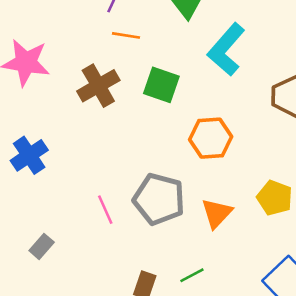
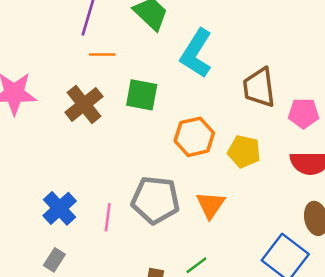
blue cross: (29, 155) -> (60, 208), moved
yellow pentagon: (275, 198) -> (244, 152), moved
pink line: (105, 210) -> (108, 217), turned 40

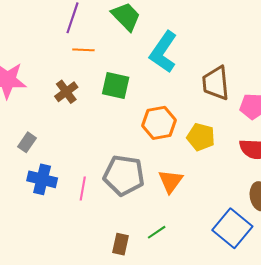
brown cross: (84, 104) -> (66, 92), size x0.7
blue cross: (60, 208) -> (42, 179), turned -36
gray rectangle: (54, 260) -> (27, 142), moved

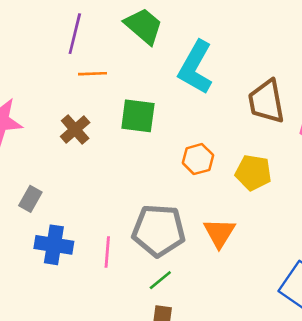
orange hexagon: (159, 123) -> (198, 159), size x0.7
green line: (157, 232) -> (160, 280), moved

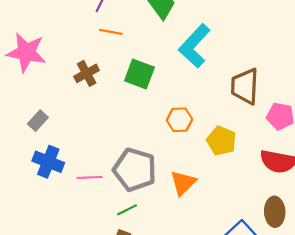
pink line: (107, 252) -> (90, 177), turned 70

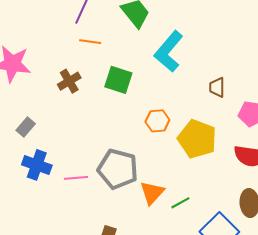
brown trapezoid: (245, 86) -> (217, 87), size x0.6
yellow pentagon: (221, 141) -> (197, 139), size x1.4
orange triangle: (183, 183) -> (152, 193), moved
green line: (127, 210) -> (180, 203), moved

